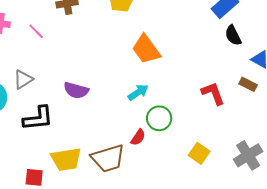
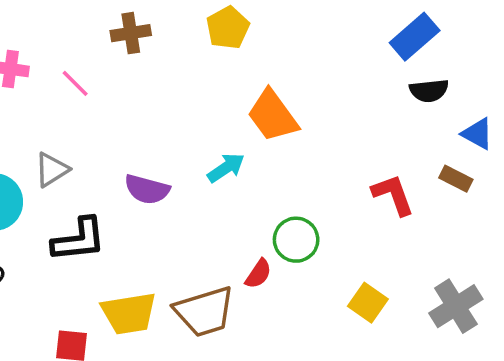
black semicircle: (233, 35) -> (429, 91), turned -70
cyan arrow: (138, 92) -> (226, 168), moved

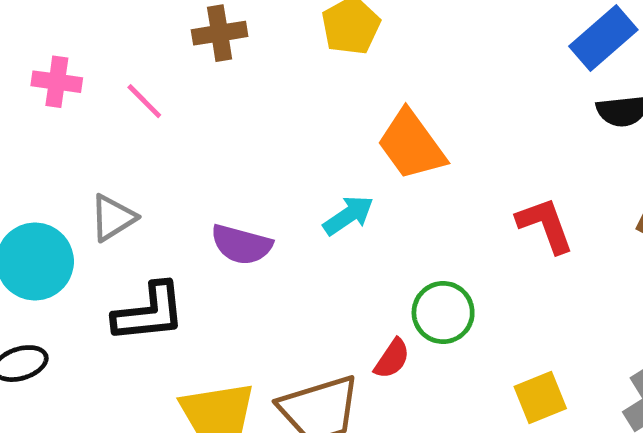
red L-shape: (393, 195) -> (545, 225), moved
yellow square: (368, 303) -> (540, 398), turned 33

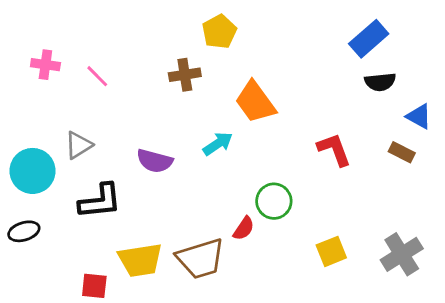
brown cross: (220, 33) -> (185, 75), moved

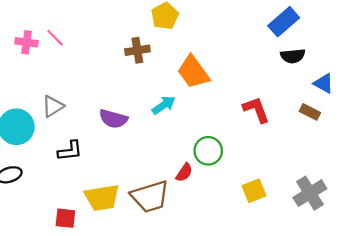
pink line: (97, 76) -> (55, 38), moved
black L-shape: (100, 201) -> (70, 151), size x0.7

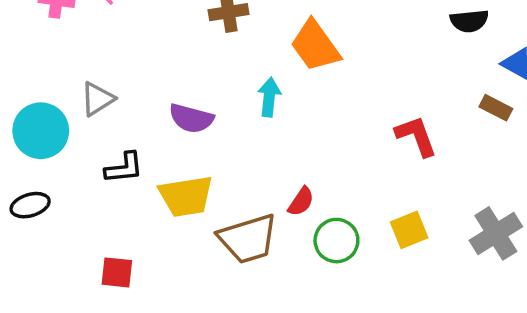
cyan arrow: (164, 105) -> (269, 97), turned -50
red L-shape: (256, 110) -> (416, 136), moved
green circle: (208, 151) -> (336, 241), moved
yellow trapezoid: (102, 198) -> (186, 196), moved

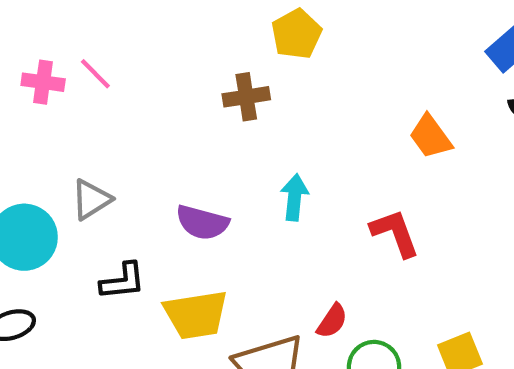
orange trapezoid: (315, 46) -> (431, 137), moved, size x0.7
red L-shape: (416, 136) -> (395, 233), moved

